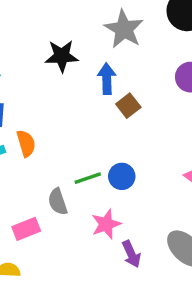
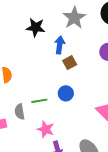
blue circle: (122, 176) -> (66, 93), moved
pink star: (106, 224) -> (46, 129), turned 30

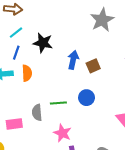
black star: (36, 27) -> (43, 43), moved
blue arrow: (60, 45) -> (73, 60), moved

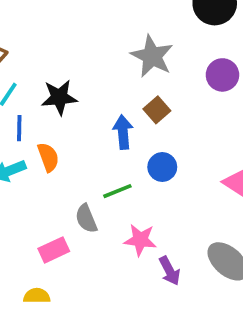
gray star: (102, 20) -> (152, 56), moved
blue arrow: (73, 60) -> (123, 132), moved

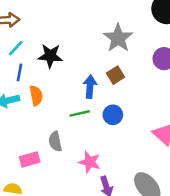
green line: (117, 191) -> (80, 113), moved

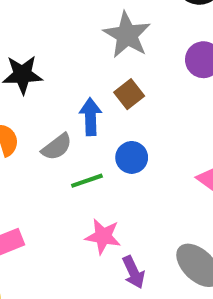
green line: (80, 113) -> (87, 181), moved
gray semicircle: (55, 142) -> (57, 147), moved, turned -108

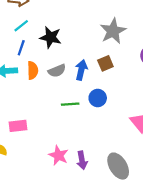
gray semicircle: (57, 147) -> (57, 71), moved
pink star: (103, 236) -> (58, 155), moved

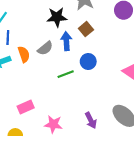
black star: (51, 37) -> (57, 17), moved
pink star: (58, 155) -> (53, 124), moved

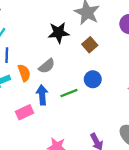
blue arrow: (66, 41) -> (42, 95), moved
pink rectangle: (26, 107) -> (24, 112), moved

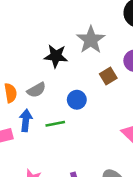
brown square: (90, 45) -> (108, 76), moved
blue circle: (93, 79) -> (77, 100), moved

